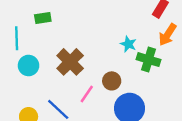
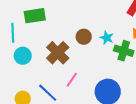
green rectangle: (43, 18) -> (35, 16), size x1.5
brown circle: (112, 81) -> (84, 37), moved

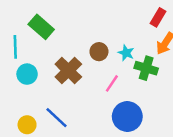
green rectangle: (35, 16) -> (41, 27), turned 50
pink line: (72, 80) -> (112, 83), moved

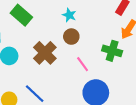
cyan star: (126, 53) -> (69, 15), moved
pink line: (112, 83) -> (83, 64), turned -70

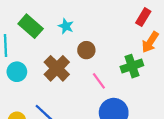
cyan star: (69, 15) -> (66, 26), moved
green cross: (112, 51) -> (132, 66), turned -36

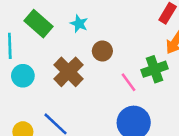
pink line: (99, 81) -> (128, 82), moved

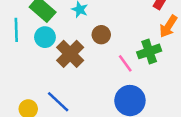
cyan circle: (23, 76) -> (45, 37), moved

